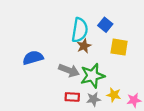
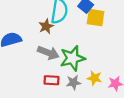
brown star: (84, 46) -> (46, 26), moved
yellow square: (119, 47) -> (96, 18), moved

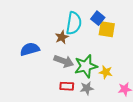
yellow star: (94, 78) -> (106, 72), moved

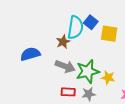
blue square: (98, 18) -> (91, 22), moved

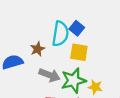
yellow square: (109, 34) -> (79, 52), moved
brown star: (63, 42) -> (38, 49), moved

